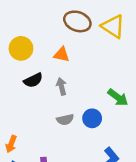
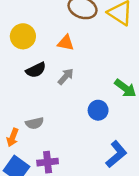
gray arrow: (61, 86) -> (66, 77), turned 56
gray semicircle: (65, 120) -> (35, 123), moved

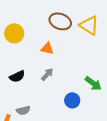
yellow circle: (23, 36) -> (14, 33), moved
black semicircle: (36, 70) -> (17, 76), moved

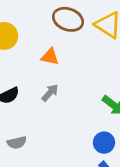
blue circle: (72, 100) -> (104, 143), moved

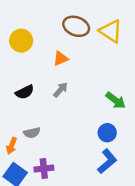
orange triangle: (50, 57) -> (61, 59), turned -35

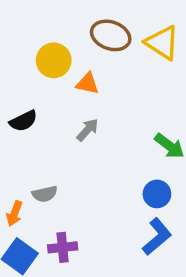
yellow circle: (21, 41) -> (54, 60), moved
orange triangle: (61, 59) -> (87, 84), turned 35
black semicircle: (25, 92) -> (23, 121), moved

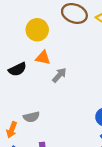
orange triangle: (87, 84) -> (43, 58), moved

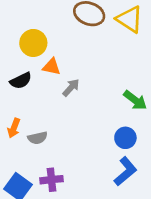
yellow circle: (37, 30) -> (33, 43), moved
orange arrow: (12, 130) -> (14, 128), moved

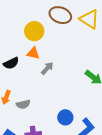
yellow circle: (33, 43) -> (34, 31), moved
blue circle: (125, 138) -> (65, 117), moved

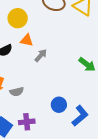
yellow circle: (34, 31) -> (18, 18), moved

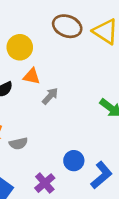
purple cross: (27, 122) -> (45, 183), moved, turned -35

